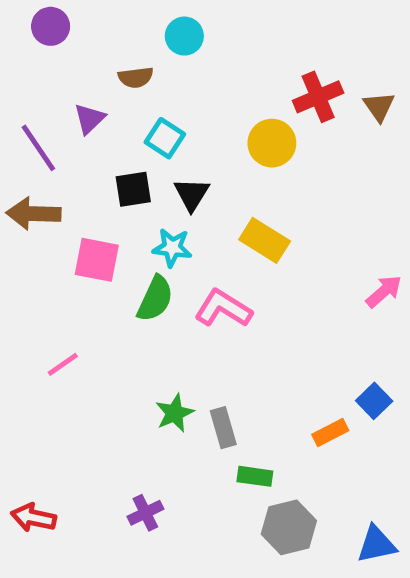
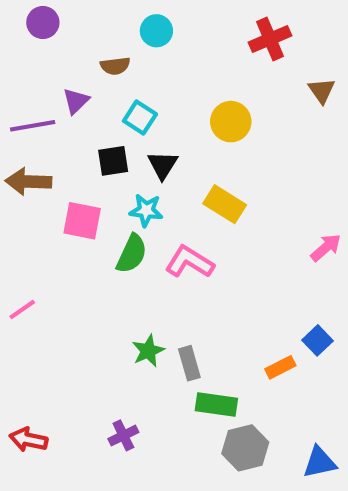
red cross: (318, 97) -> (270, 39), moved
purple line: (38, 148) -> (33, 126), turned -66
pink line: (63, 364) -> (22, 310), moved
green rectangle: (255, 476) -> (216, 404), size x1.4

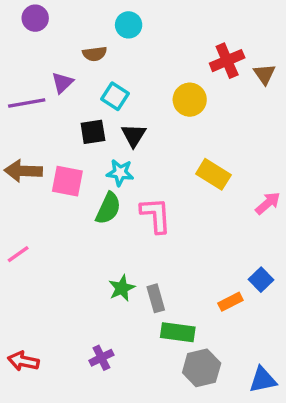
red cross: (270, 39) -> (227, 61), moved
brown arrow: (28, 181) -> (23, 171), moved
yellow rectangle: (225, 204) -> (213, 174), moved
pink L-shape: (189, 262) -> (156, 215), turned 54

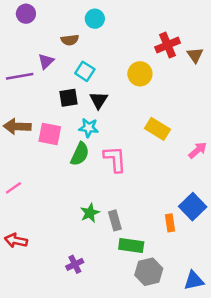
blue square: (261, 280) -> (193, 207), size x1.5
orange rectangle: (230, 302) -> (170, 223), turned -72
red arrow: (23, 361) -> (16, 240), moved

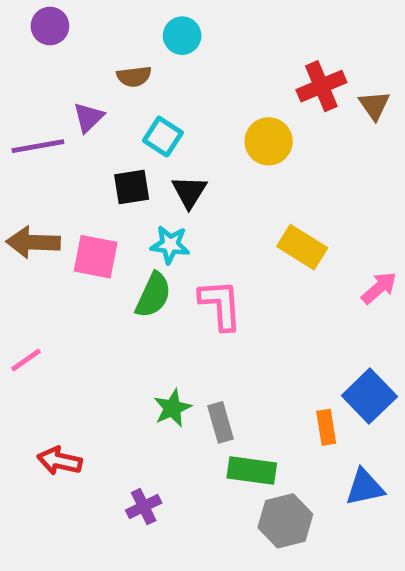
red arrow: (16, 240) -> (60, 461), moved
blue triangle: (194, 281) -> (365, 487), moved

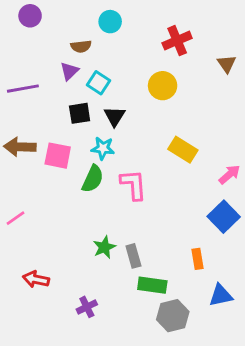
red cross: (321, 86) -> (177, 41), moved
purple triangle: (88, 117) -> (69, 71), moved
blue square: (369, 396) -> (224, 217), moved

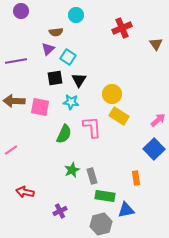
yellow circle: (163, 86) -> (112, 94), moved
yellow rectangle: (183, 150) -> (119, 116), moved
green semicircle: (93, 179) -> (64, 134), moved
blue triangle: (221, 295) -> (126, 210), moved
gray hexagon: (173, 316) -> (101, 224), moved

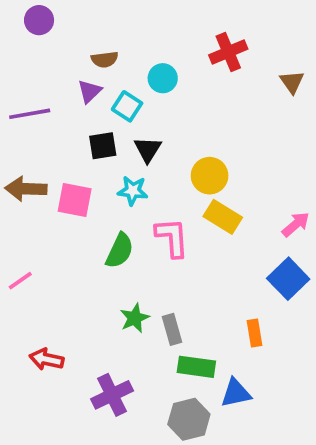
cyan circle: (76, 15) -> (163, 78), moved
purple cross: (60, 211) -> (112, 395), size x1.5

